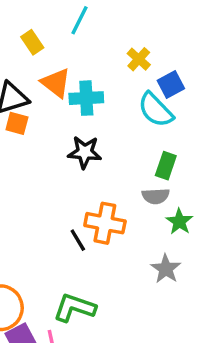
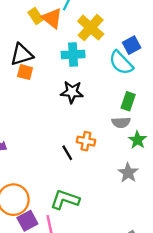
yellow cross: (139, 59) -> (91, 28), moved, size x1.6
orange triangle: (56, 83) -> (52, 18), moved
orange cross: (105, 223) -> (86, 141), size x0.7

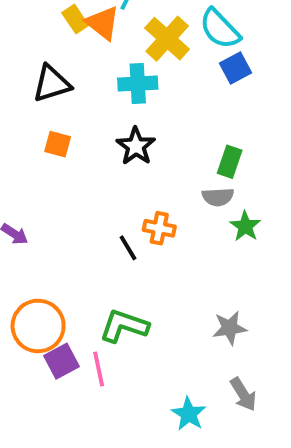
cyan semicircle: (121, 63) -> (220, 29), moved
orange square: (25, 72) -> (58, 144), moved
black star: (72, 92) -> (136, 146), turned 30
gray star: (128, 173) -> (230, 328), moved, turned 30

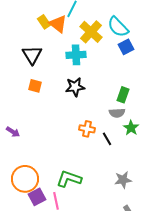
black triangle: (52, 84) -> (32, 55), turned -45
black star: (136, 146) -> (75, 87), turned 30
black line: (128, 248) -> (107, 139), moved

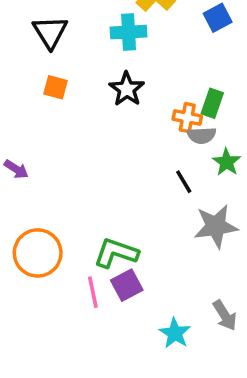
black star: (75, 87) -> (127, 89), turned -30
orange cross: (87, 129) -> (187, 118), moved
gray star: (123, 180) -> (216, 226), moved, size x1.4
purple square: (37, 197) -> (127, 285), moved

